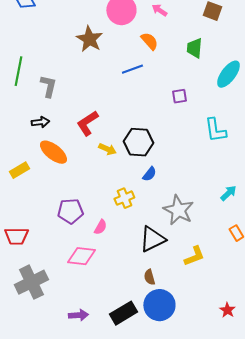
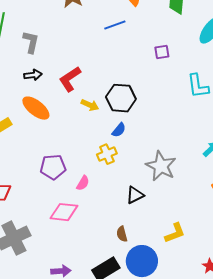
black arrow: (40, 122) -> (33, 75), moved
blue semicircle: (149, 174) -> (119, 130), moved
black triangle: (152, 239) -> (135, 195), size x0.7
yellow L-shape: (194, 256) -> (175, 233), moved
brown semicircle: (149, 277) -> (122, 234), moved

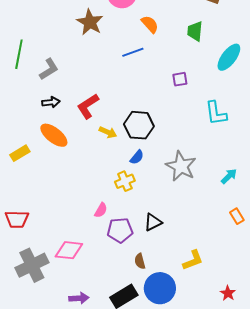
gray L-shape: (31, 42) -> (49, 69), turned 45
gray star: (161, 166) -> (181, 166), moved
purple pentagon: (53, 167) -> (120, 230), moved
pink diamond: (64, 212) -> (69, 250), moved

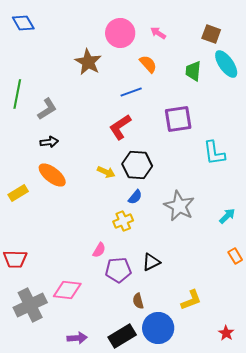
cyan ellipse: (229, 57) -> (226, 64), moved, turned -72
purple square: (180, 79) -> (178, 119), size x1.8
red L-shape: (88, 106) -> (120, 127), moved

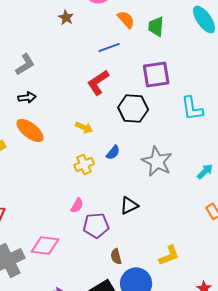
brown star: (88, 62) -> (66, 17), size x0.6
green trapezoid: (193, 71) -> (156, 26), moved
black hexagon: (137, 165) -> (133, 108), moved
yellow cross: (123, 221) -> (84, 164), moved
black triangle: (151, 262) -> (129, 205), moved

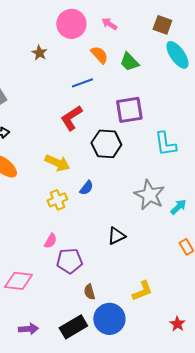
green trapezoid: (156, 26) -> (129, 62), turned -50
yellow arrow: (84, 127) -> (57, 163), size x1.4
gray star: (157, 161) -> (149, 195), moved
black triangle: (129, 205) -> (116, 236), moved

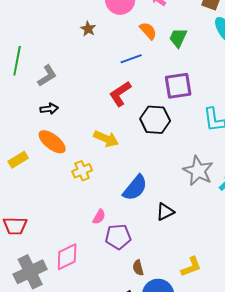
green trapezoid: (129, 62) -> (178, 38), turned 70
blue semicircle: (86, 188) -> (135, 188), moved, size x1.8
yellow cross: (57, 200) -> (82, 171), moved
pink diamond: (18, 281) -> (67, 257), turned -32

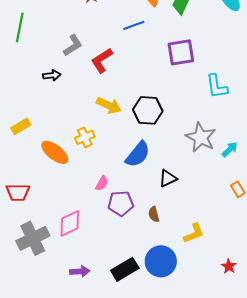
gray L-shape: (47, 76) -> (73, 45), moved
red L-shape: (120, 94) -> (102, 60), moved
black hexagon: (155, 120) -> (148, 110), moved
orange ellipse: (52, 142) -> (55, 152), moved
brown semicircle: (138, 268) -> (154, 214), moved

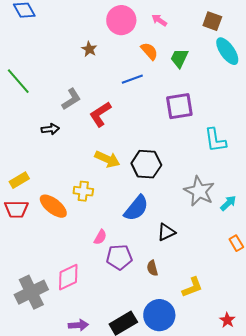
green line: (20, 27) -> (18, 81), turned -52
yellow cross: (85, 137) -> (83, 191), turned 30
red trapezoid: (18, 192) -> (16, 209), moved

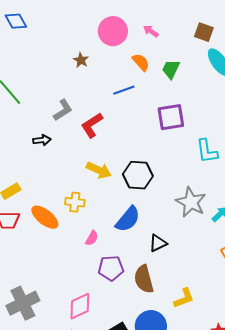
pink semicircle: (100, 237) -> (92, 238), moved
brown semicircle: (152, 268) -> (144, 279), size x1.8
pink diamond: (68, 277) -> (80, 306), moved

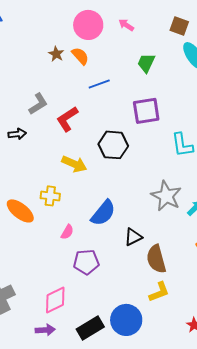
orange semicircle: (141, 62) -> (80, 56), moved
black hexagon: (138, 175) -> (113, 145), moved
brown semicircle: (144, 279) -> (156, 259), moved

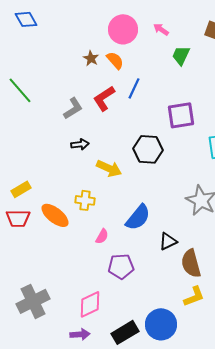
green trapezoid: (146, 63) -> (181, 55), moved
blue line: (99, 84) -> (134, 88), turned -45
red L-shape: (67, 119) -> (104, 98), moved
black arrow: (17, 134) -> (80, 144), moved

